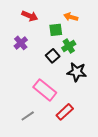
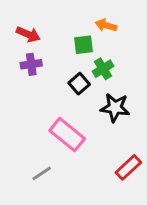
red arrow: (30, 16) -> (28, 34), moved
purple cross: (21, 43) -> (31, 64), turned 32
red rectangle: (65, 112) -> (128, 167), moved

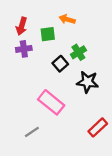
orange arrow: (106, 25) -> (67, 19), moved
red arrow: (28, 34) -> (22, 26), turned 84
green square: (84, 45) -> (48, 34), moved

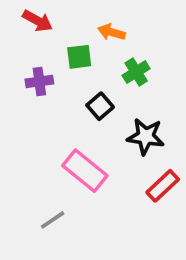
red arrow: (22, 26) -> (37, 21), moved, turned -78
green cross: (78, 52) -> (136, 72), moved
red rectangle: (98, 127) -> (163, 186), moved

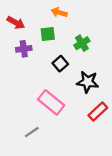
red arrow: (37, 21) -> (16, 23), moved
orange arrow: (111, 32) -> (59, 12), moved

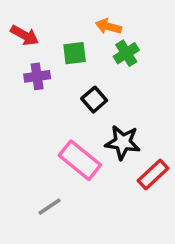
orange arrow: (59, 12) -> (108, 26), moved
green cross: (82, 43) -> (126, 53), moved
black star: (88, 82) -> (123, 142), moved

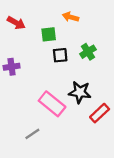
green cross: (126, 53) -> (88, 52), moved
purple cross: (37, 76) -> (12, 67), moved
black square: (94, 100) -> (60, 55), moved, turned 35

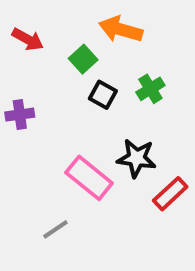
orange arrow: (71, 17) -> (121, 29), size x1.5
green square: (49, 34) -> (83, 59), turned -35
black square: (60, 55) -> (103, 95), turned 35

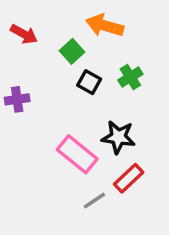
red rectangle: (170, 194) -> (129, 178), moved
gray line: (55, 229) -> (94, 201), moved

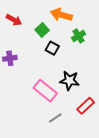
green cross: (130, 77) -> (79, 36), moved
red rectangle: (129, 178) -> (86, 106), moved

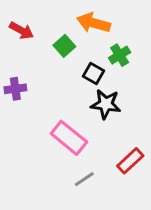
black square: (52, 48) -> (93, 73), moved
black star: (69, 81) -> (106, 104), moved

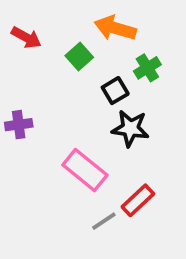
black square: (93, 73) -> (115, 91), turned 30
purple cross: (15, 89) -> (19, 125), moved
red rectangle: (130, 161) -> (138, 200), moved

